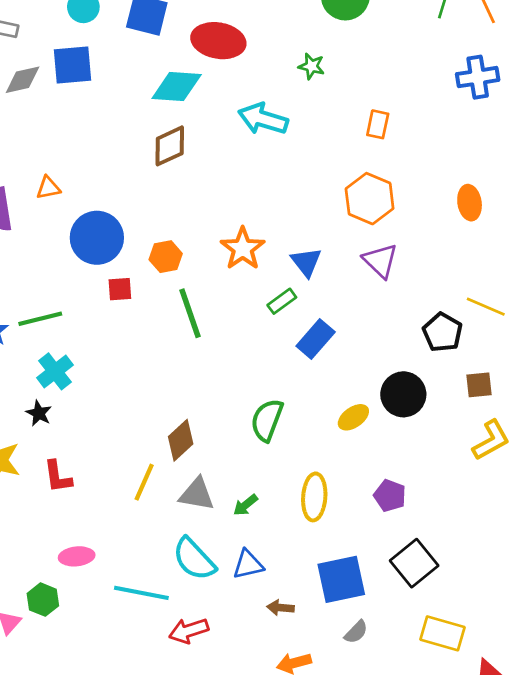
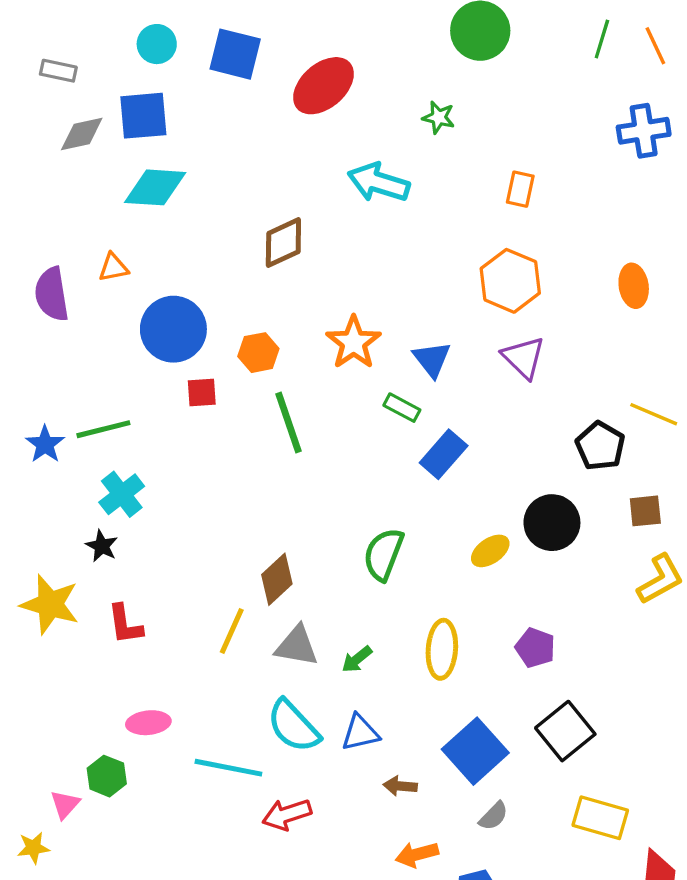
red ellipse: (218, 41) -> (323, 86), turned -51
cyan diamond: (177, 87) -> (155, 187), moved
brown diamond: (170, 146) -> (283, 242), moved
green rectangle: (282, 301) -> (402, 408), turned 64
blue square: (341, 579) -> (475, 751), turned -30

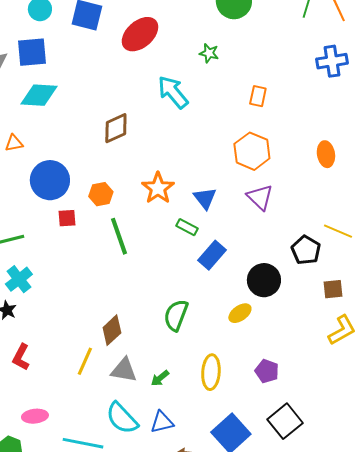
cyan arrow: (379, 182) -> (173, 92), turned 33
black circle: (552, 523) -> (264, 280), moved
red L-shape: (125, 624) -> (21, 357), turned 36

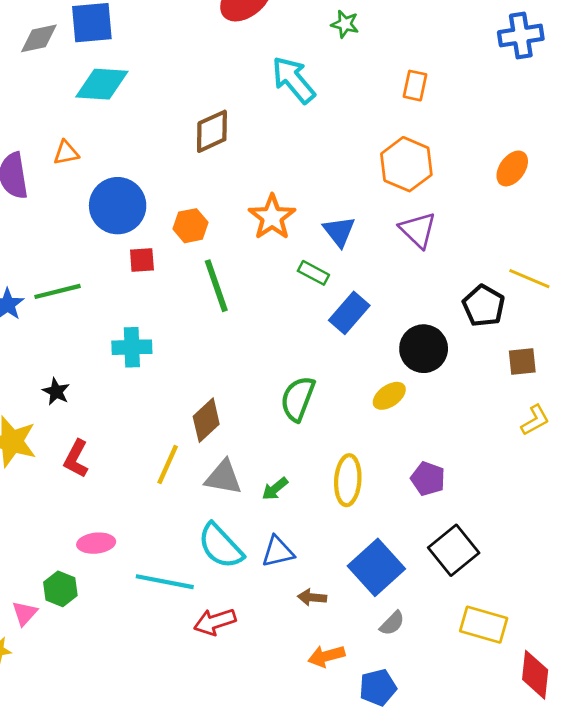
orange ellipse: (326, 154) -> (512, 168), turned 45
cyan cross: (19, 279) -> (132, 347), moved, turned 36
yellow L-shape: (342, 330) -> (535, 420), size x0.7

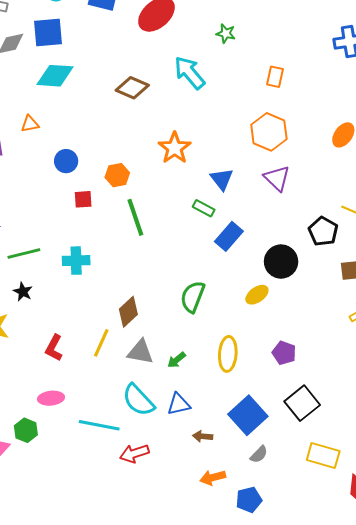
brown diamond: (212, 131) -> (132, 88), moved, turned 48
blue circle: (118, 206) -> (66, 161), size x0.6
orange star: (272, 217) -> (175, 148), moved
green line: (58, 291) -> (24, 253), moved
red L-shape: (76, 459) -> (54, 348), moved

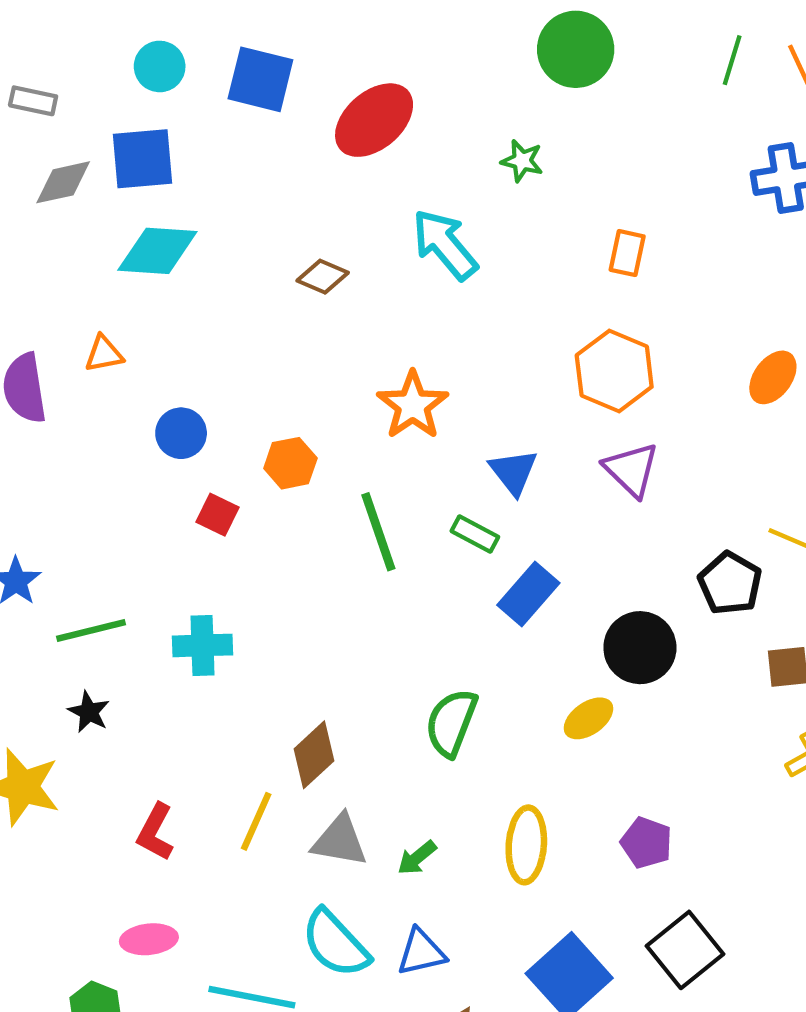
brown diamond: (132, 88) -> (323, 277), size x0.7
red square: (83, 199) -> (218, 515), turned 30
green line: (135, 217) -> (378, 532), moved

